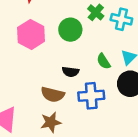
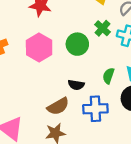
green semicircle: (104, 61) -> (108, 76), turned 49
brown semicircle: (53, 94) -> (58, 106), turned -45

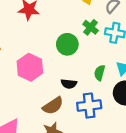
pink hexagon: (39, 47) -> (30, 67), moved

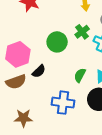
black semicircle: (69, 84) -> (39, 71), moved, turned -64
brown semicircle: (53, 106) -> (16, 82), moved

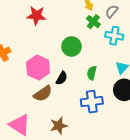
green cross: (82, 32) -> (93, 22), moved
green semicircle: (80, 75) -> (92, 73), moved

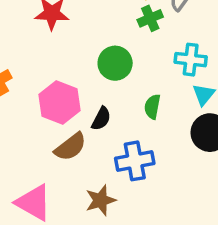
green cross: (93, 22) -> (150, 18), turned 32
cyan cross: (114, 36) -> (191, 60), moved
blue cross: (92, 102) -> (135, 161), moved

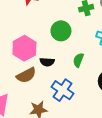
black semicircle: (101, 119) -> (47, 62), turned 56
blue cross: (135, 161) -> (62, 90), turned 35

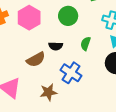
pink hexagon: (24, 48) -> (29, 18), moved

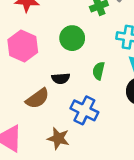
brown star: (48, 92) -> (58, 138), turned 30

